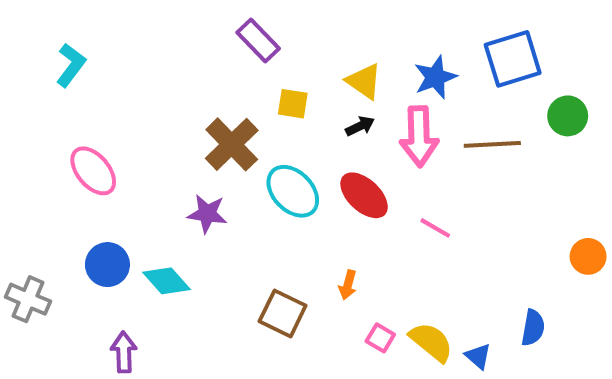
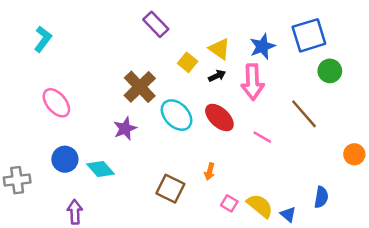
yellow square: (293, 104) -> (188, 62), moved, turned 30
green circle: (568, 116) -> (330, 71), moved
brown line: (492, 144) -> (304, 114), moved, turned 52
purple star: (207, 214) -> (125, 129), turned -30
gray cross: (28, 299) -> (17, 180), turned -30

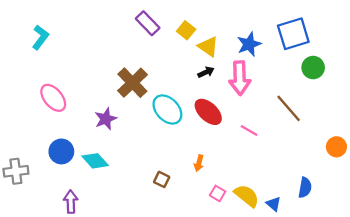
yellow square: (188, 62) -> (186, 30), moved
purple star: (125, 129) -> (106, 119), moved
brown square: (170, 189) -> (162, 179), size x0.6

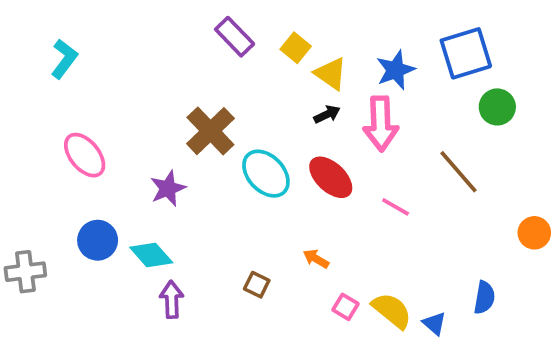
orange arrow: (199, 163) -> (316, 259), turned 105
purple arrow: (71, 202) -> (172, 299), moved

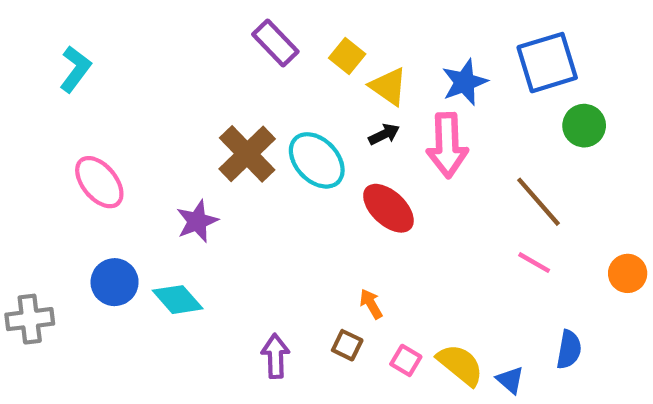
cyan ellipse: (266, 174) -> (317, 160), moved
pink line: (396, 207) -> (534, 263), moved
orange arrow: (316, 259) -> (371, 304), turned 30
brown square: (257, 285) -> (347, 345), moved
purple arrow: (172, 299) -> (275, 356), moved

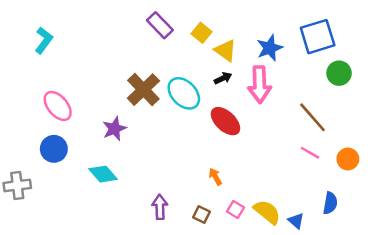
orange circle: (628, 273) -> (348, 159), moved
blue circle: (115, 282) -> (54, 149), moved
brown square: (347, 345) -> (201, 214), moved

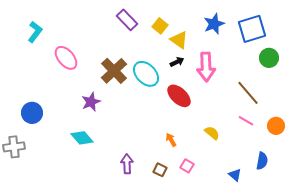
blue star: (270, 48) -> (214, 24), moved
pink ellipse: (58, 106) -> (66, 58), moved
blue circle: (54, 149) -> (32, 113), moved
yellow semicircle: (267, 212) -> (212, 133), moved, size x0.7

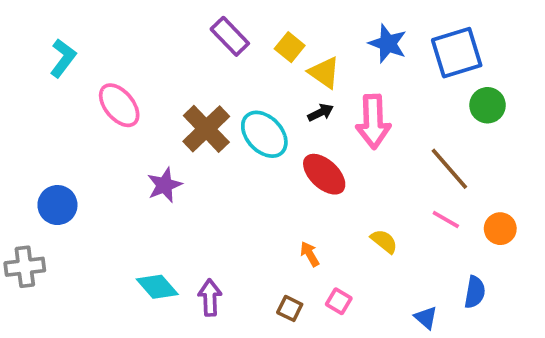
blue star: (214, 24) -> (388, 44), turned -30
cyan diamond: (82, 138) -> (157, 287), moved
purple arrow: (127, 164) -> (210, 298), moved

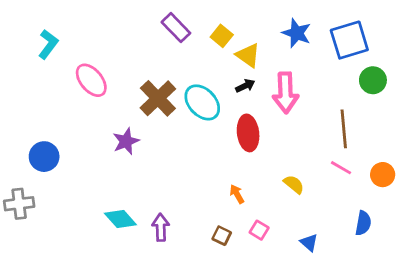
brown line: (449, 169) -> (344, 129), turned 36
red ellipse: (324, 174) -> (248, 133), turned 40
blue triangle: (426, 318) -> (309, 243), moved

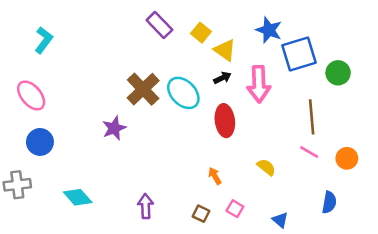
blue square: (349, 40) -> (299, 54), moved
pink ellipse: (91, 80) -> (31, 95), moved
cyan diamond: (120, 219) -> (78, 197), moved

